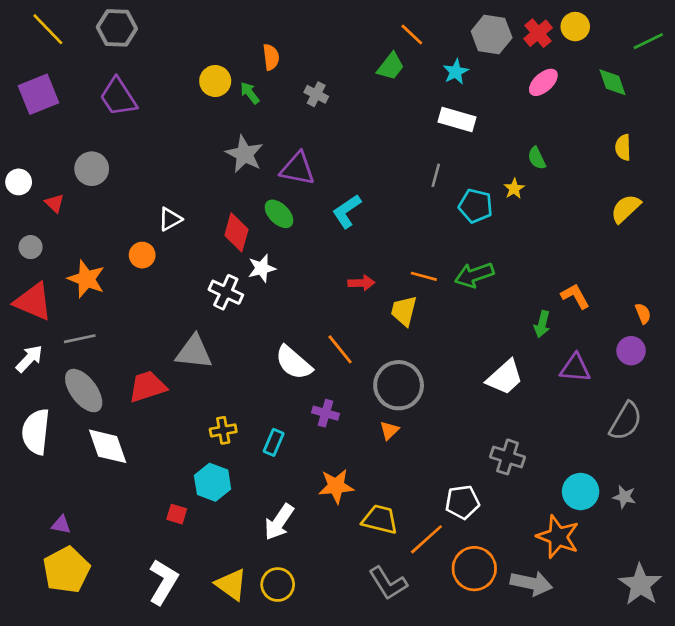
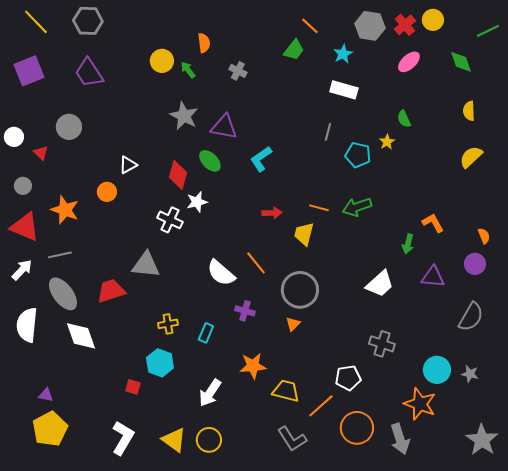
gray arrow: (531, 583) -> (400, 439), turned 60

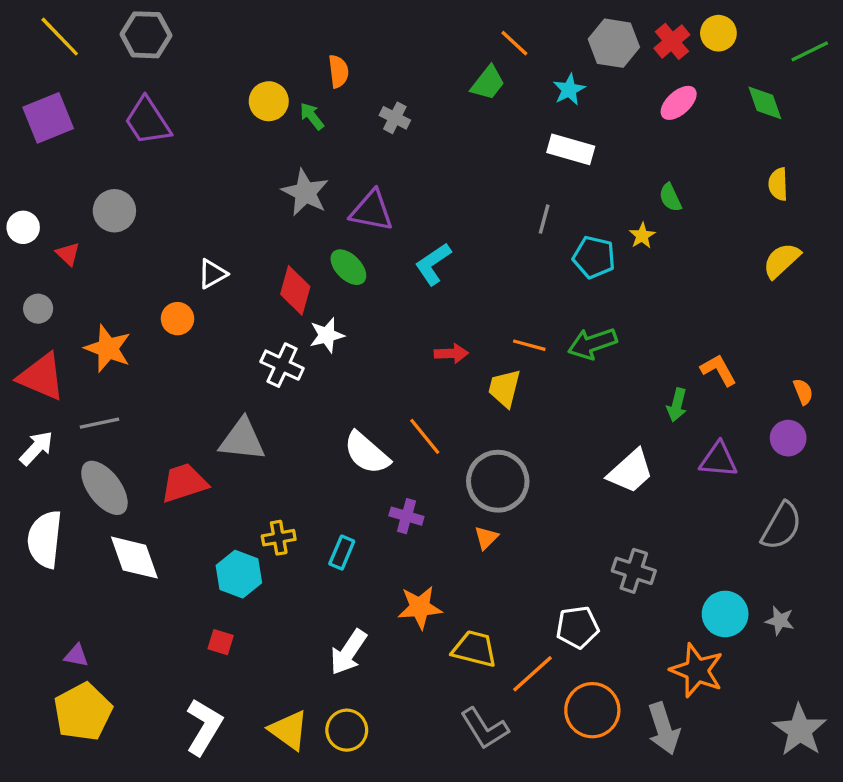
cyan hexagon: (160, 363) -> (239, 574), moved

